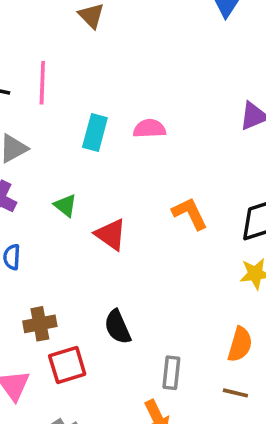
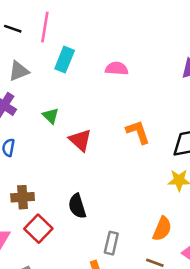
cyan rectangle: (95, 132) -> (65, 60), moved
red square: (67, 365) -> (38, 229), turned -36

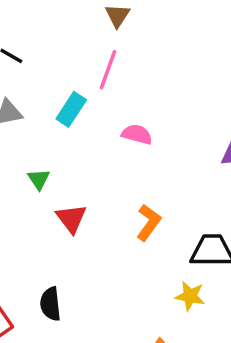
pink line: (45, 27) -> (108, 70), moved
orange L-shape: (138, 132) -> (149, 223), turned 44

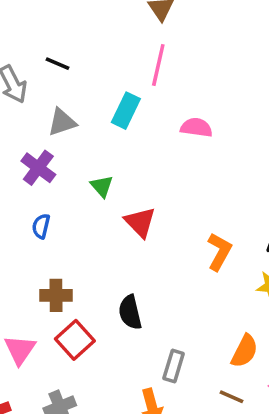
orange L-shape: (149, 223) -> (219, 252), moved

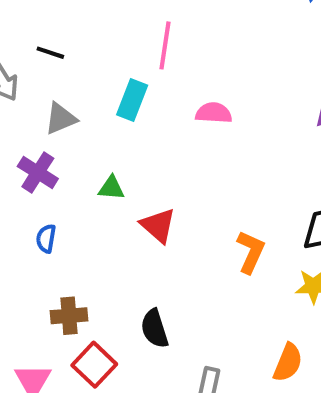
green triangle: (102, 186) -> (111, 188), turned -40

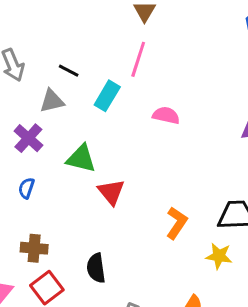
black line: (50, 53) -> (69, 71), moved
green triangle: (111, 188) -> (81, 159), size x1.5

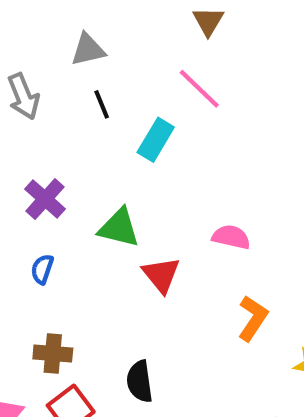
pink line: (138, 59) -> (199, 89), turned -64
black line: (69, 71) -> (102, 104), turned 40
gray triangle: (52, 101) -> (88, 50), moved
pink semicircle: (166, 115) -> (231, 237), moved

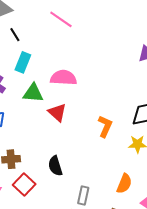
cyan rectangle: (156, 140) -> (23, 62), moved
pink semicircle: (231, 237) -> (63, 78), moved, size x1.4

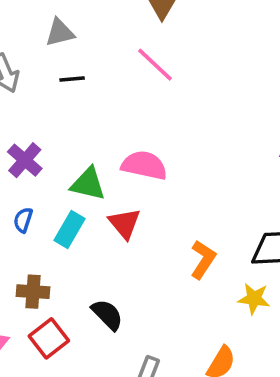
black line: (15, 35) -> (72, 79), turned -72
cyan rectangle: (23, 62) -> (69, 229), moved
black semicircle: (55, 166) -> (107, 315), turned 144

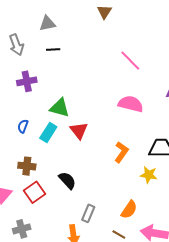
pink line: (155, 65) -> (130, 61), moved
purple cross: (25, 160) -> (27, 81), moved, turned 36
pink semicircle: (144, 165) -> (131, 104), moved

